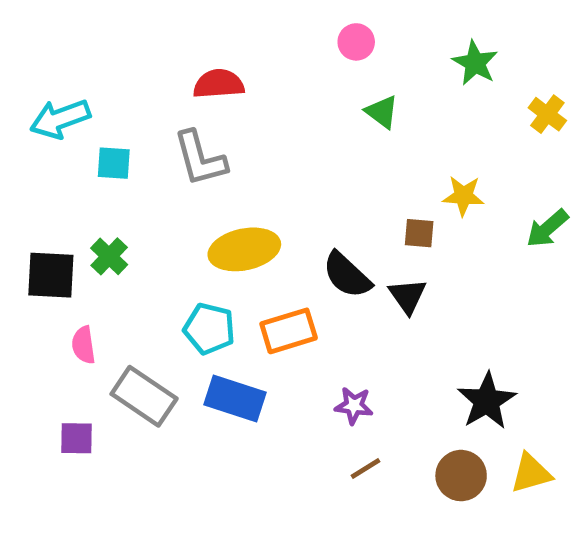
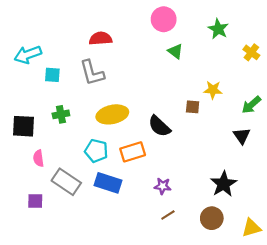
pink circle: (356, 42) -> (164, 19), size x1.5
green cross: (109, 256) -> (61, 114), moved, turned 35
black triangle: (407, 296) -> (242, 136), moved
yellow triangle: (531, 473) -> (251, 228), moved

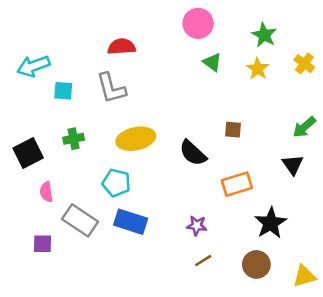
yellow star: (213, 90) -> (258, 69), moved, turned 30
black square: (24, 126) -> (28, 153), turned -30
orange rectangle: (133, 152) -> (237, 184), moved

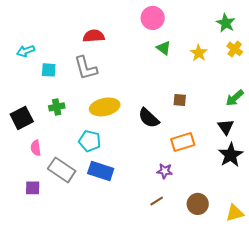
green star: (264, 35) -> (226, 23), moved
cyan arrow: (33, 66) -> (26, 51), size x0.7
black star: (271, 223) -> (231, 155), moved
purple star: (197, 226) -> (165, 171), moved

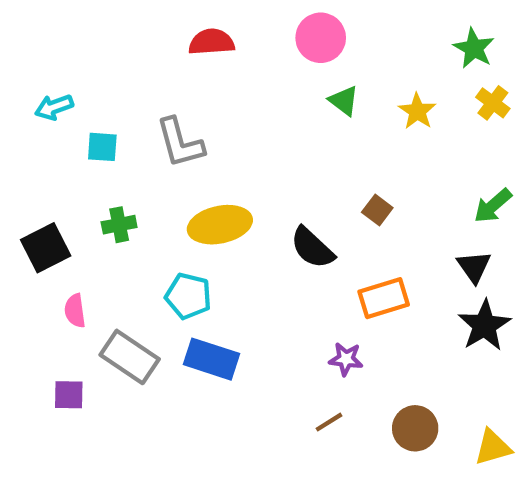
red semicircle: (94, 36) -> (211, 42), moved
brown square: (180, 100) -> (377, 210), turned 32

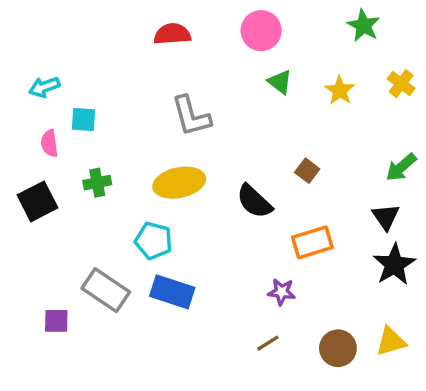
green star: (474, 48) -> (364, 26), moved
gray L-shape: (180, 143) -> (191, 116), moved
pink semicircle: (75, 311) -> (49, 143), moved
yellow triangle: (493, 447) -> (391, 341), moved

